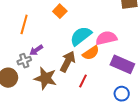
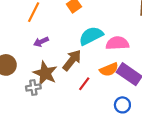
orange semicircle: (91, 53) -> (109, 69), moved
gray cross: (24, 61) -> (33, 87), moved

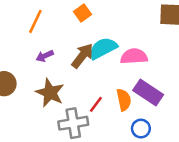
brown arrow: (72, 60) -> (82, 56), moved
orange semicircle: (109, 69) -> (124, 100), moved, turned -78
gray cross: (33, 87) -> (73, 123), moved, size x1.6

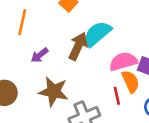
pink semicircle: (134, 56) -> (123, 61), moved
red line: (96, 104) -> (117, 96), moved, turned -36

